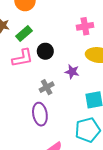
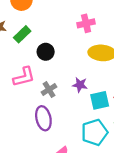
pink L-shape: (22, 58) -> (24, 77), moved
purple star: (72, 72) -> (80, 85), moved

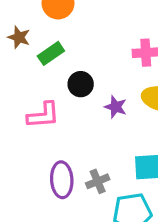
purple star: (80, 85) -> (116, 107), moved
gray cross: (49, 90) -> (98, 181), moved

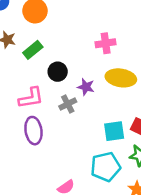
purple ellipse: (62, 180) -> (34, 131), moved
gray cross: (98, 181) -> (68, 104), moved

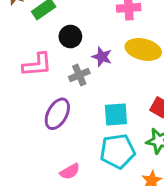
purple ellipse: (34, 131) -> (57, 114), moved, turned 32
cyan square: (114, 131) -> (116, 114), moved

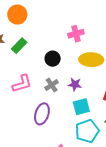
black circle: (70, 37) -> (53, 59), moved
purple star: (102, 57) -> (75, 84), moved

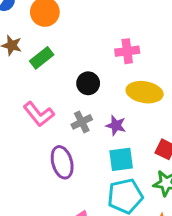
pink L-shape: (22, 84) -> (39, 114), turned 60
purple ellipse: (42, 114) -> (62, 162), turned -40

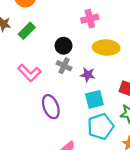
gray cross: (82, 122) -> (64, 66), moved, turned -32

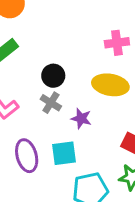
pink cross: (90, 19) -> (117, 43), moved
cyan square: (94, 99) -> (64, 153), moved

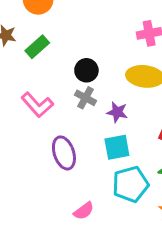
cyan square: (64, 153) -> (117, 147), moved

